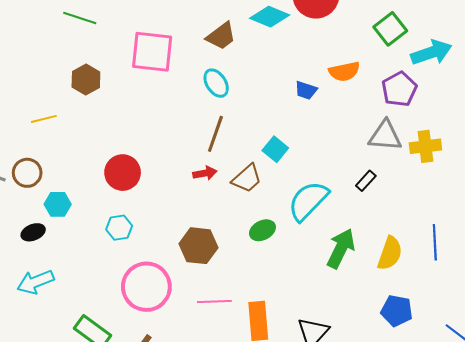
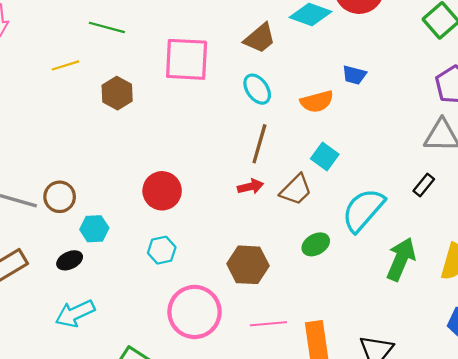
orange semicircle: (344, 72) -> (317, 102), moved
blue trapezoid: (306, 90) -> (354, 75), moved
yellow line: (44, 119) -> (65, 65), moved

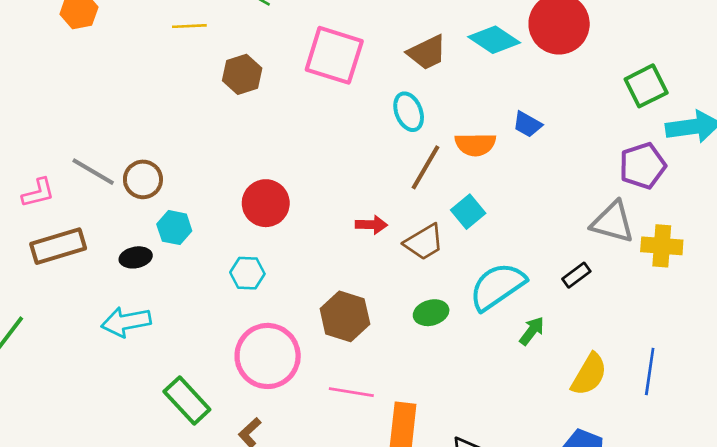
brown line: (259, 144) -> (426, 167), moved
green arrow: (401, 259) -> (532, 331), moved, size x0.6

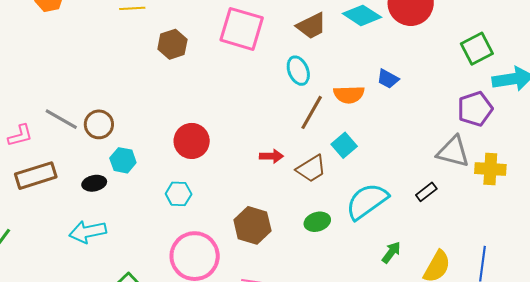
green arrow: (532, 331) -> (391, 252), moved

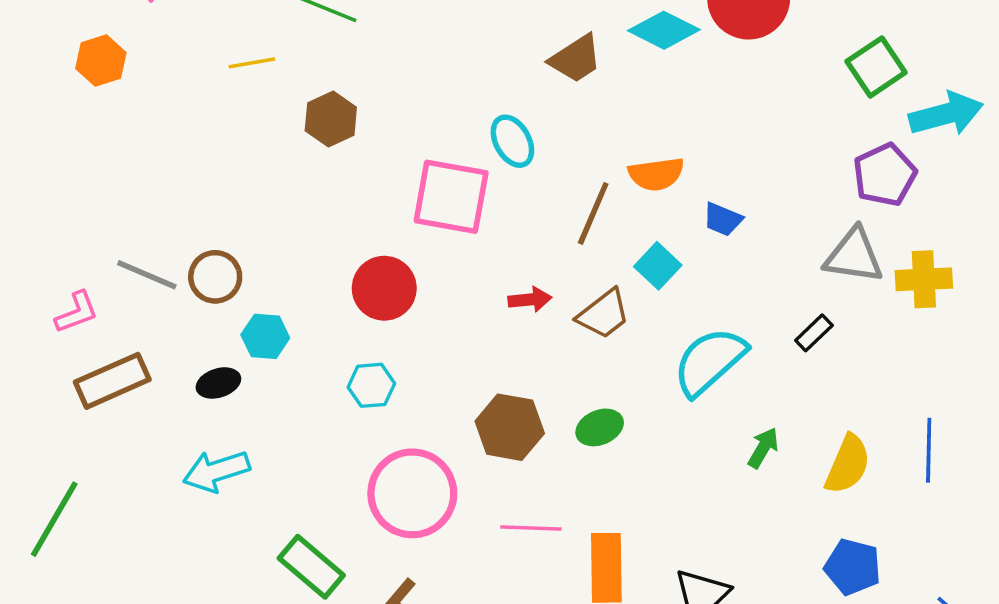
pink square: (242, 29) -> (451, 197), moved
cyan ellipse: (298, 71) -> (512, 141), moved
blue trapezoid: (388, 79) -> (723, 219), moved
green ellipse: (317, 222) -> (600, 427), moved

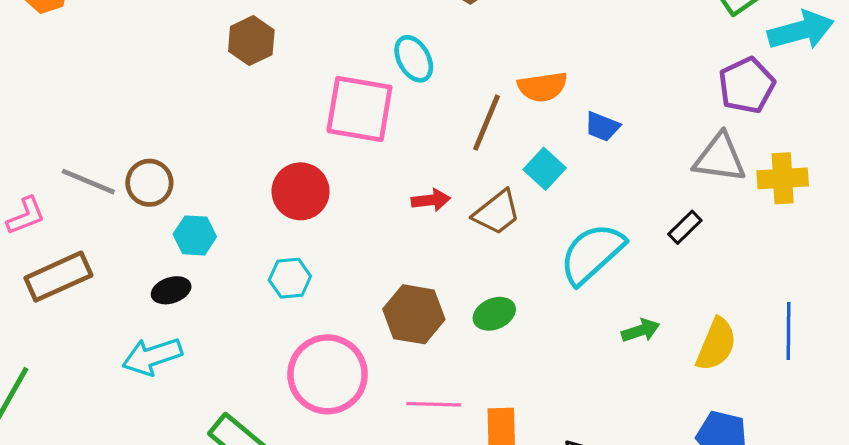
black ellipse: (218, 383) -> (171, 290), moved
green arrow: (763, 448) -> (641, 330), turned 42

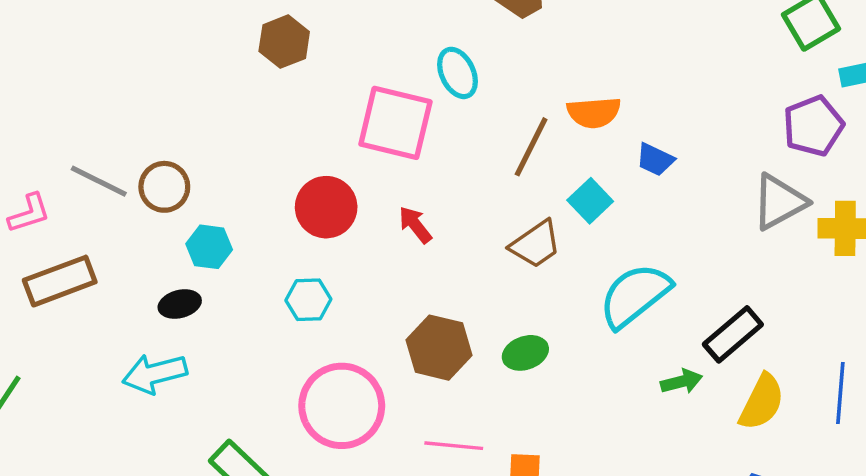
gray triangle: (720, 158) -> (779, 202), turned -40
red arrow: (431, 200) -> (415, 225), moved, turned -126
black rectangle: (685, 227) -> (733, 334), moved, size x1.6

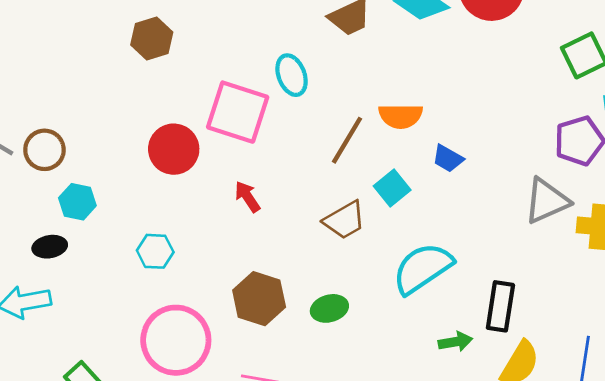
red circle: (326, 207) -> (174, 149), moved
black rectangle: (733, 334) -> (500, 306), turned -45

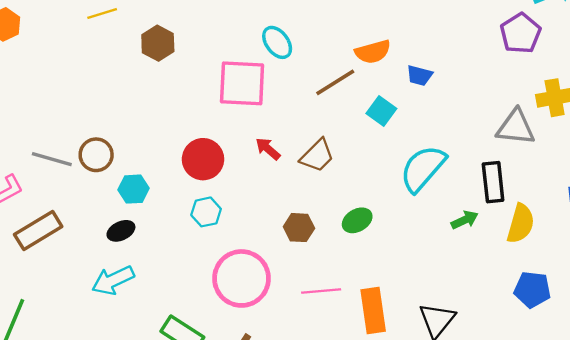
brown line: (347, 140) -> (335, 82), turned 42
red circle: (174, 149) -> (203, 159), moved
gray triangle: (547, 201) -> (516, 127), moved, turned 45
brown trapezoid: (345, 220) -> (317, 156), moved
brown hexagon: (259, 299) -> (299, 228), size x0.7

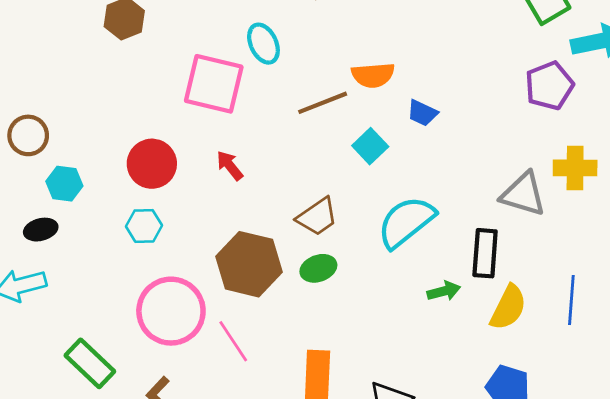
brown trapezoid: (317, 156) -> (317, 217), moved
brown hexagon: (299, 228) -> (249, 264), size x1.8
pink line: (321, 291) -> (233, 341), moved, turned 51

